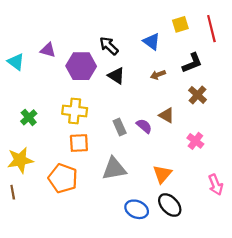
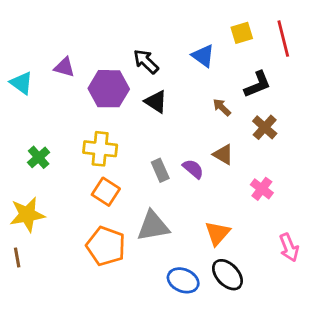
brown arrow: (158, 75) -> (222, 107), moved, turned 64
orange square: (79, 143) -> (106, 192), turned 36
orange pentagon: (63, 178) -> (106, 246), moved

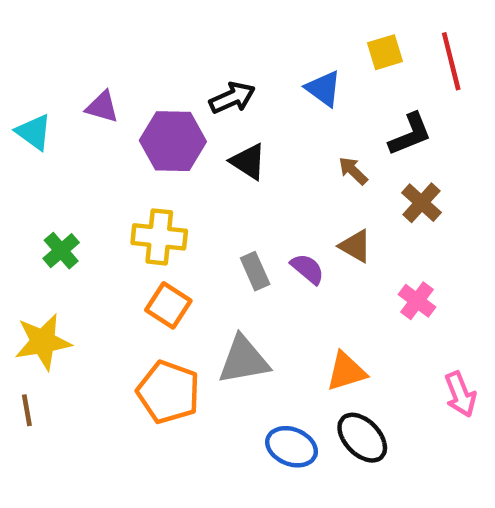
black arrow: (146, 61) -> (232, 98), turned 112
orange triangle: (217, 233) -> (346, 371), turned 32

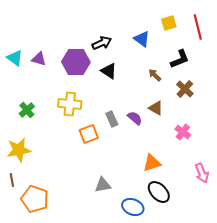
purple triangle: (102, 107) -> (39, 59), moved
orange square: (168, 305) -> (89, 134), moved, turned 36
gray triangle: (244, 360) -> (103, 185), moved, size x0.7
orange pentagon: (168, 392) -> (35, 199), moved
blue ellipse: (292, 447) -> (133, 207), moved

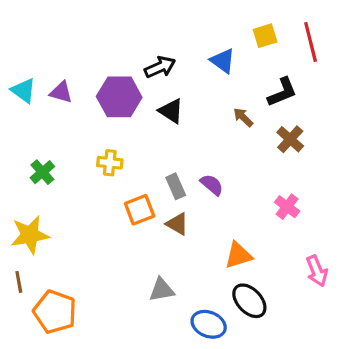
yellow cross: (70, 104) -> (110, 163), size x0.7
brown triangle: (156, 108) -> (177, 224), moved

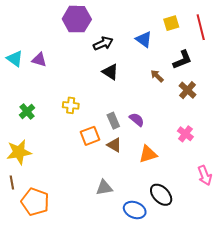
purple hexagon: (119, 97) -> (77, 19), moved
orange triangle: (238, 255) -> (148, 154), moved

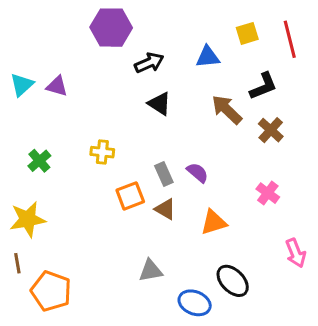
blue triangle: (144, 39) -> (208, 57), turned -42
cyan triangle: (15, 59) -> (22, 85), turned 42
brown arrow: (157, 76) -> (227, 110), size x1.6

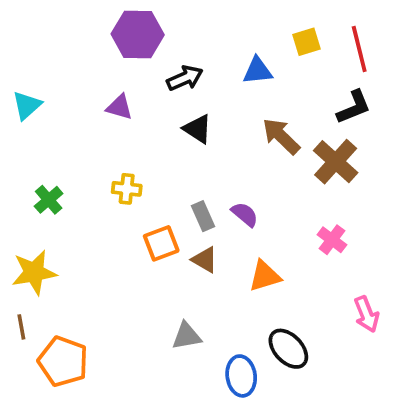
purple triangle: (57, 86) -> (119, 107), moved
black L-shape: (263, 86) -> (354, 107), moved
brown cross: (271, 130) -> (336, 162), size x1.4
blue ellipse: (195, 303) -> (241, 376), turned 60

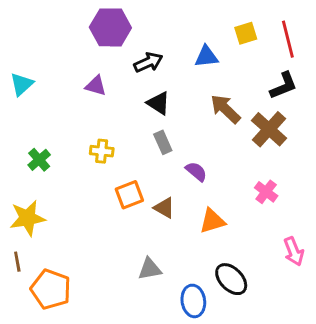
gray rectangle: (203, 216) -> (163, 142), moved

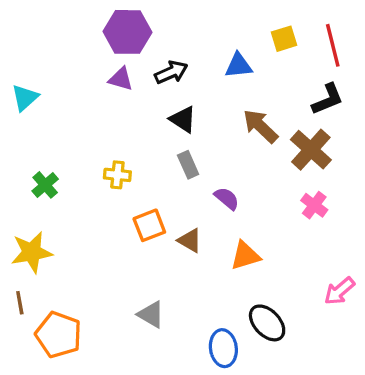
purple triangle: (96, 86) -> (121, 79), moved
pink cross: (266, 192) -> (314, 205), moved
pink arrow: (294, 251) -> (339, 291), turned 72
gray triangle: (150, 269) -> (151, 314), moved, turned 40

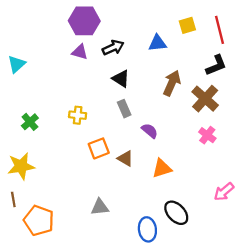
brown arrow: (260, 126) -> (172, 83), turned 70
gray triangle: (151, 314) -> (100, 207), turned -36

